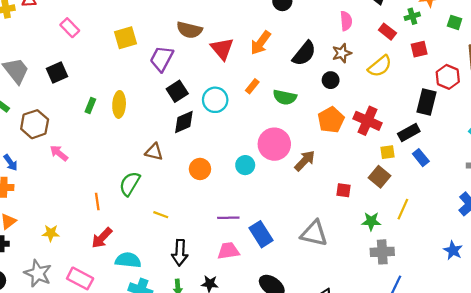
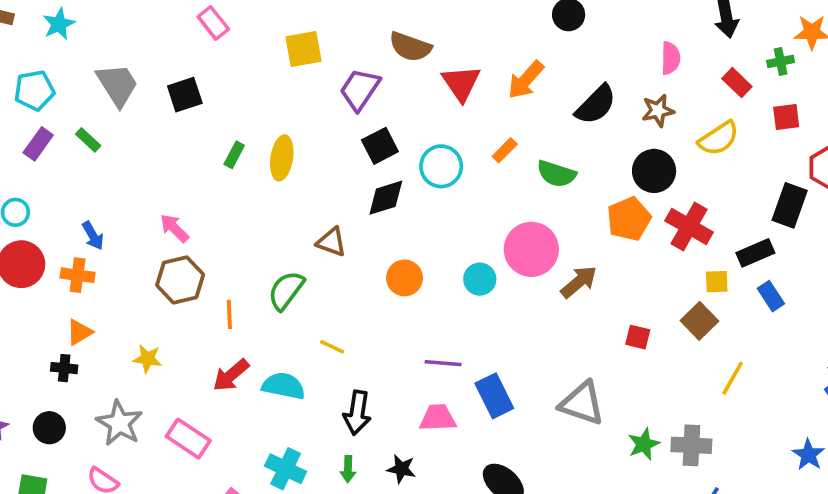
black circle: (331, 80) -> (654, 171), moved, size x1.5
brown hexagon: (35, 124) -> (180, 280), moved
green star: (371, 221) -> (644, 444), moved, turned -30
cyan semicircle: (128, 260) -> (284, 386), moved

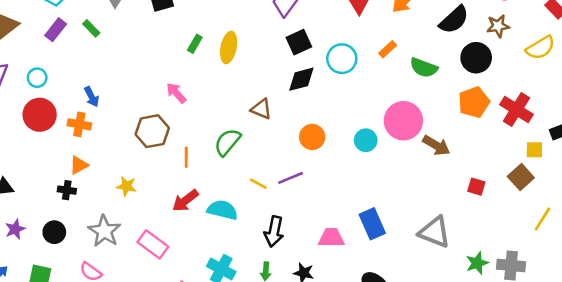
black circle: (654, 171) -> (476, 58), moved
pink arrow: (174, 228) -> (176, 93), moved
brown arrow: (579, 282) -> (436, 145), turned 68
purple line: (443, 363) -> (291, 178), moved, turned -30

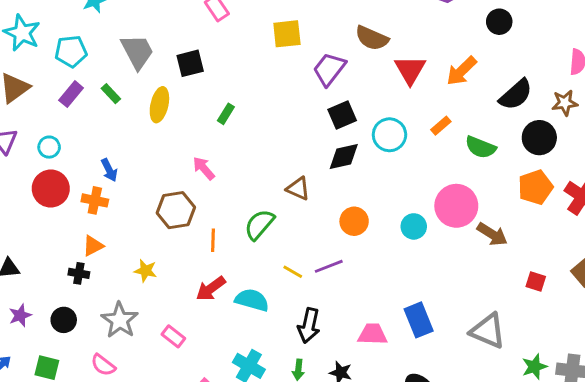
yellow ellipse: (229, 47) -> (159, 105), moved
pink rectangle: (153, 244) -> (173, 336), size x0.7

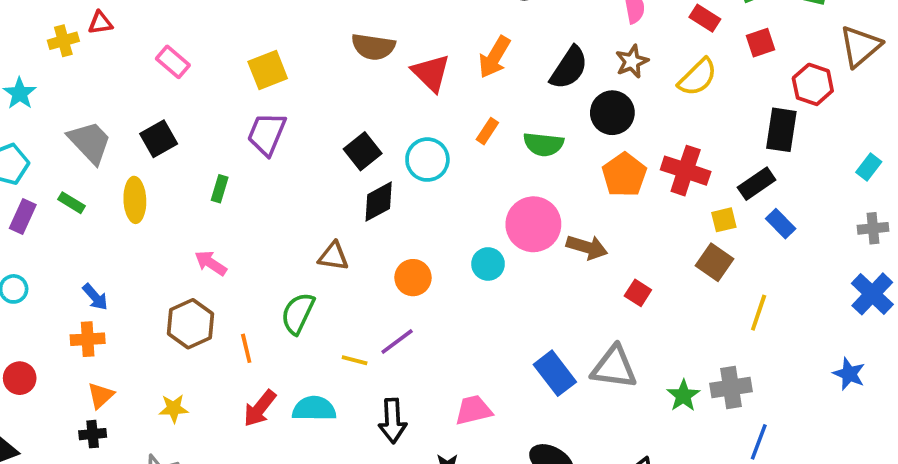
purple trapezoid: (329, 69) -> (267, 134), moved
red circle: (51, 189) -> (20, 378), moved, size x0.7
red square: (536, 281) -> (638, 293), moved, turned 30
blue rectangle: (419, 320) -> (555, 373), moved

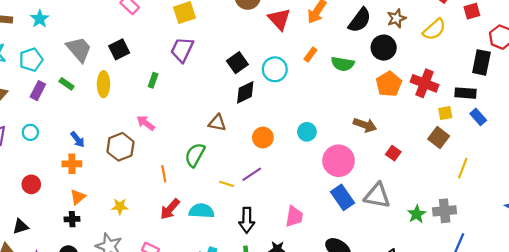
black rectangle: (757, 184) -> (465, 93), turned 36
pink circle: (533, 224) -> (339, 161), moved
brown hexagon: (191, 324) -> (120, 147), moved
pink trapezoid: (474, 410) -> (294, 216), turned 110

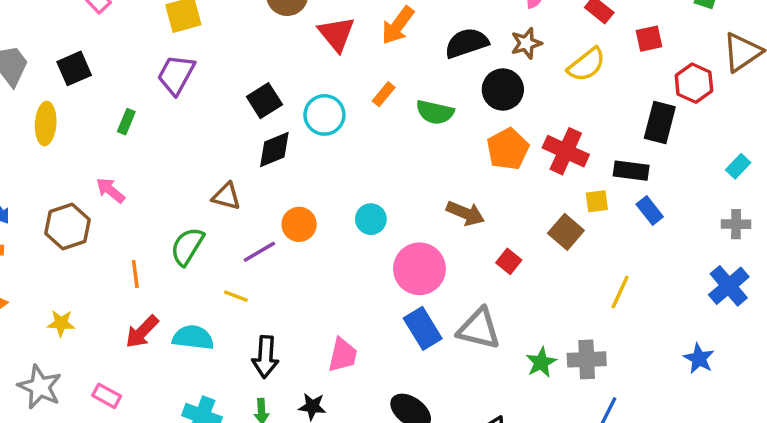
black semicircle: (360, 20) -> (467, 43), turned -148
brown square: (439, 138) -> (566, 232), moved
purple line: (252, 174) -> (259, 252), moved

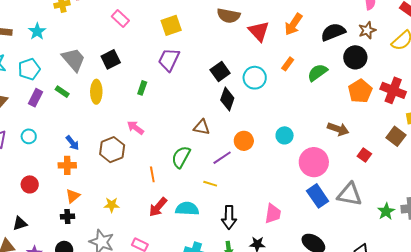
green semicircle: (435, 112) -> (317, 73), turned 135
black diamond: (274, 149) -> (227, 99), turned -45

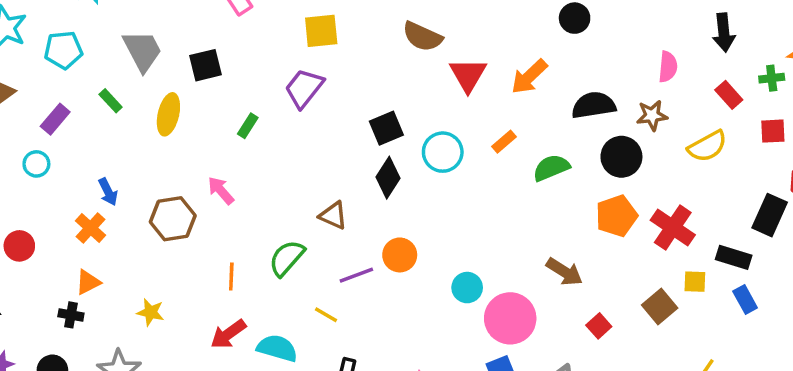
purple rectangle: (36, 98) -> (55, 119), moved
cyan circle: (285, 135) -> (467, 288), moved
orange cross: (67, 165) -> (91, 228), turned 30

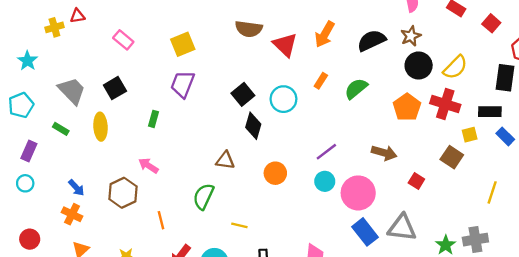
red square: (773, 131) -> (491, 23), turned -30
yellow semicircle: (707, 146) -> (455, 67), moved
black circle: (621, 157) -> (419, 65), moved
purple line: (356, 275) -> (326, 152), moved
orange line: (231, 276) -> (161, 220), moved

